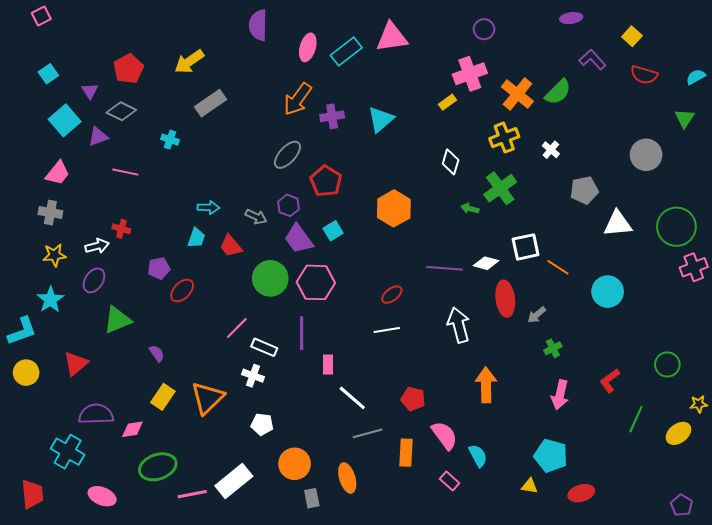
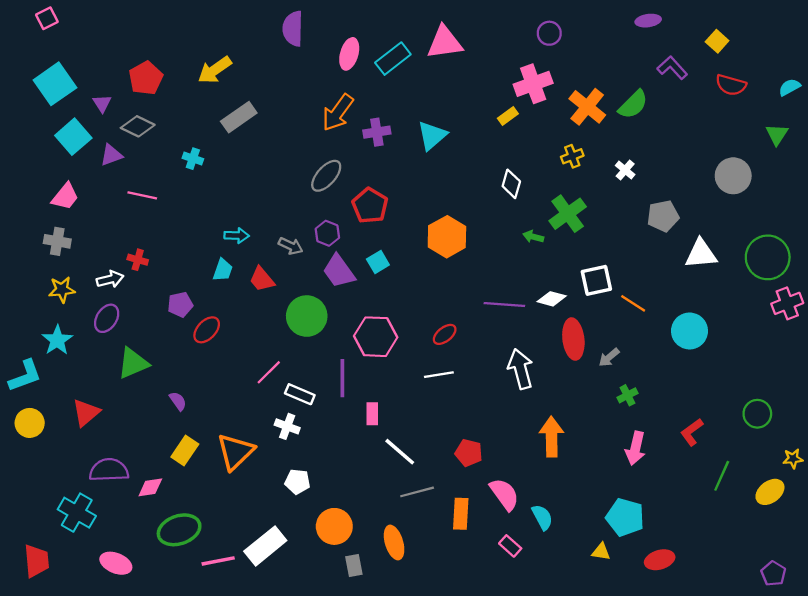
cyan square: (48, 74) -> (55, 84), size x1.8
yellow cross: (504, 138) -> (572, 156), size x0.7
pink hexagon: (316, 282) -> (376, 337), moved

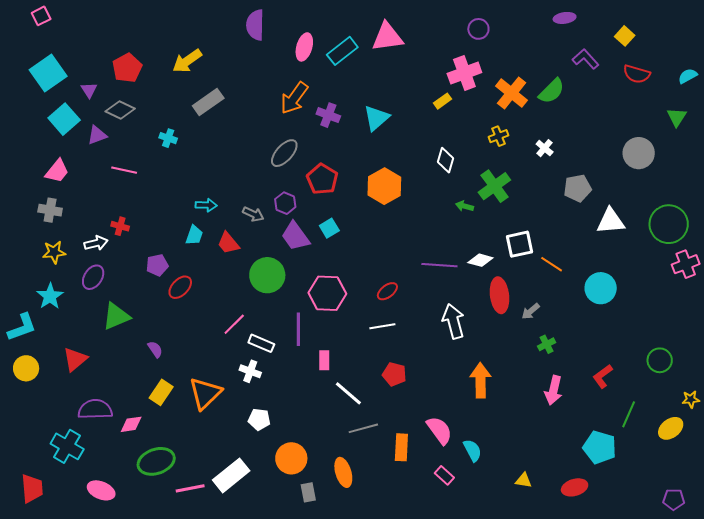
purple cross: (377, 132) -> (328, 115), turned 30
orange hexagon: (447, 237) -> (384, 186), moved
red pentagon: (469, 453) -> (394, 374), moved
cyan pentagon: (625, 517) -> (600, 447), moved
purple pentagon: (773, 574) -> (674, 499), turned -30

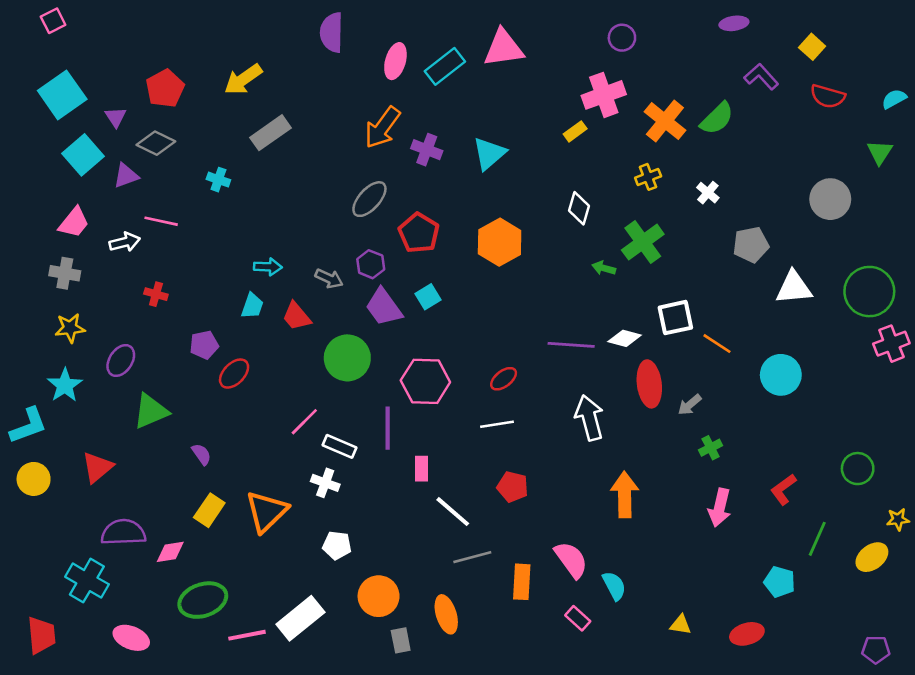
white arrow: (96, 243) -> (125, 242), moved
cyan pentagon: (600, 447) -> (780, 582), size x0.7

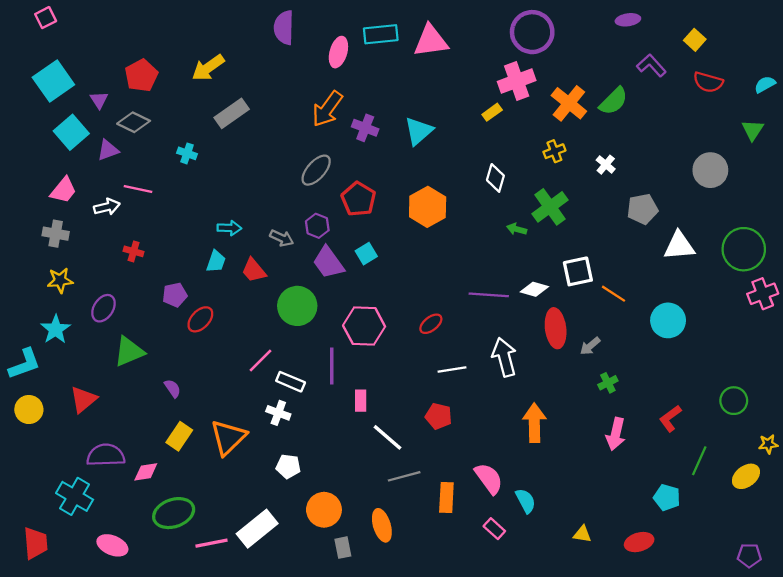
purple circle: (622, 38) -> (532, 32), size x1.8
cyan rectangle: (445, 66) -> (381, 34), moved, turned 32
white line: (497, 424) -> (452, 369), moved

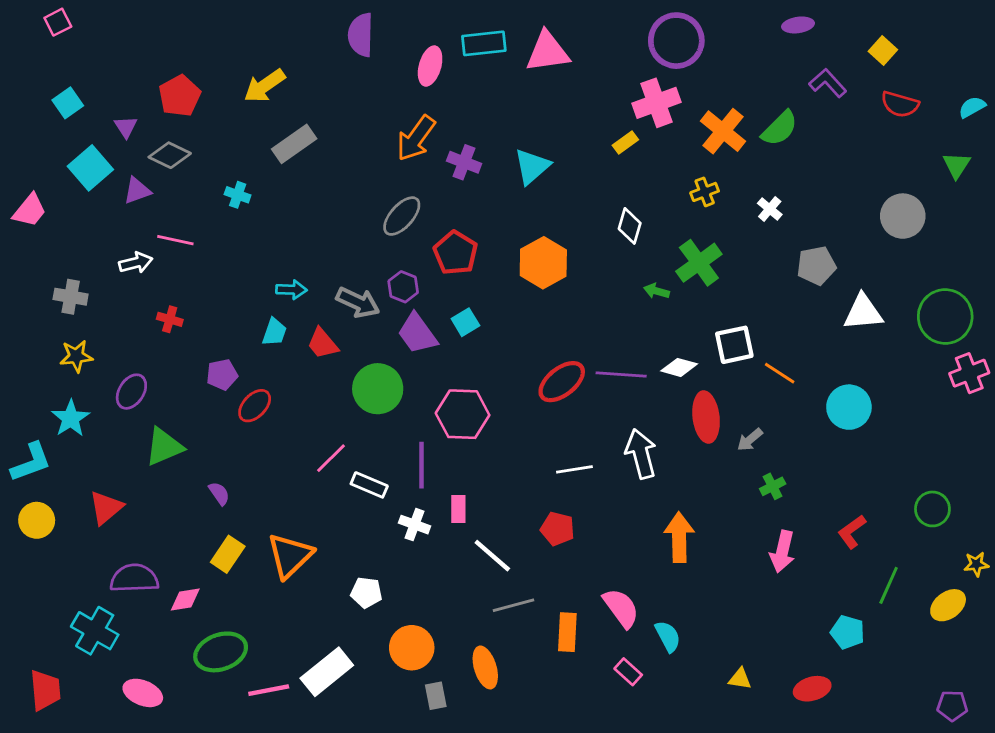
cyan square: (53, 81) -> (68, 103), size x0.6
pink trapezoid: (63, 190) -> (30, 210), moved
gray arrow: (282, 238) -> (358, 302), size x1.4
red ellipse: (431, 324) -> (562, 382), moved, size x1.6
white cross: (278, 413) -> (414, 525), moved

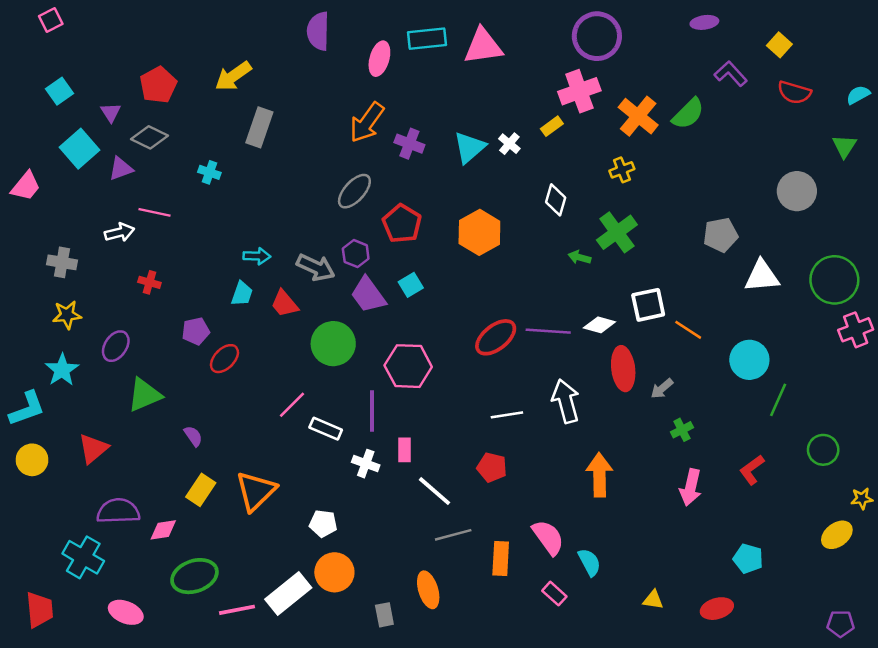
gray rectangle: (294, 144) -> (259, 127), turned -36
white cross: (770, 209) -> (509, 144), moved
green line: (889, 585) -> (778, 400), moved
orange circle: (412, 648) -> (334, 572), moved

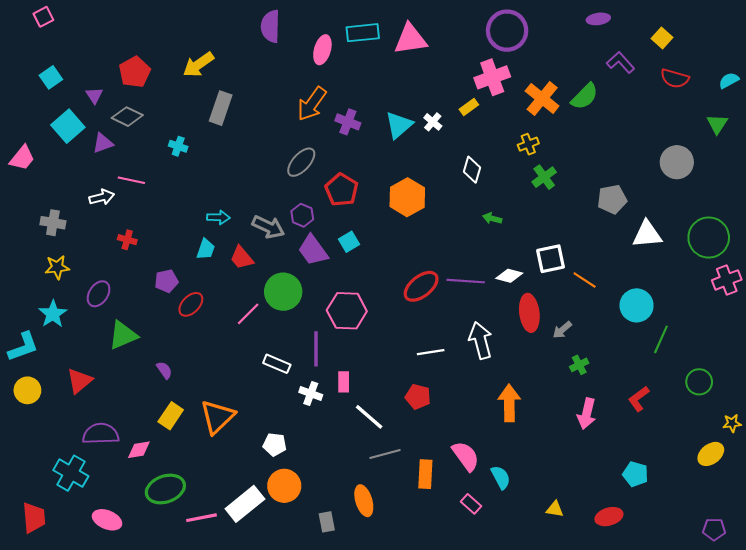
green cross: (617, 232) -> (544, 177), moved, size x0.7
pink line: (292, 405) -> (248, 314), moved

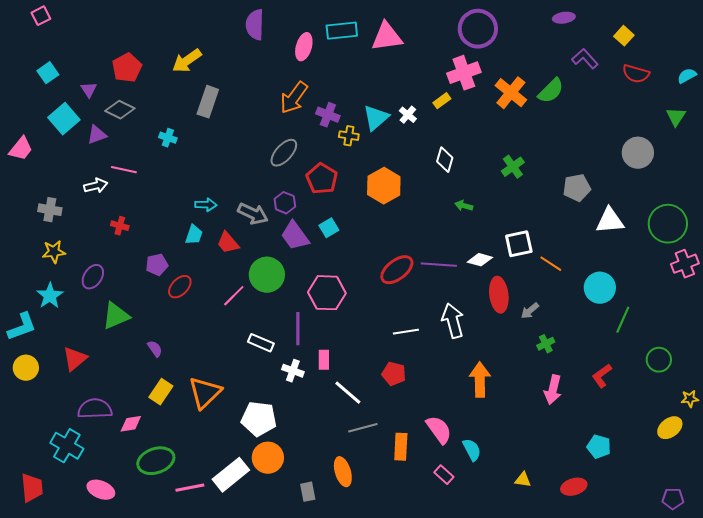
yellow cross: (528, 144) -> (349, 136), moved, turned 30
white pentagon: (275, 444) -> (259, 419), size x1.6

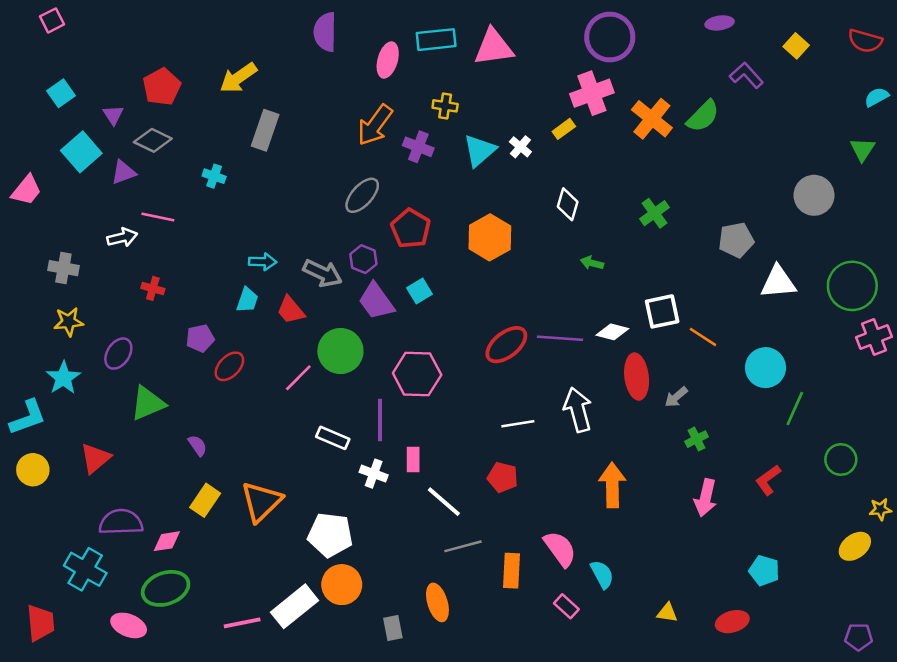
red semicircle: (636, 74) -> (865, 41), moved
yellow cross: (349, 136) -> (445, 106), moved
green ellipse: (156, 461) -> (166, 588), moved

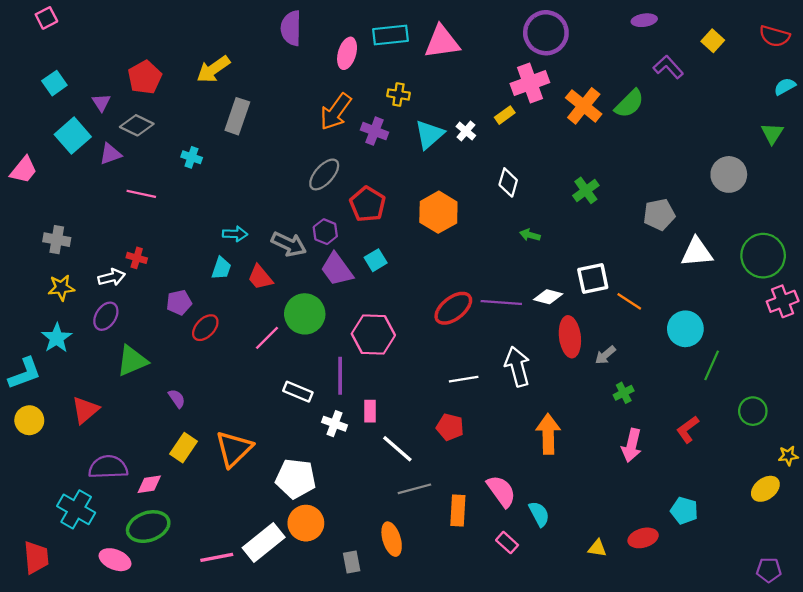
white arrow: (122, 237) -> (112, 277), moved
red ellipse: (732, 622) -> (643, 538), moved

